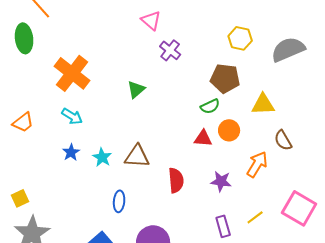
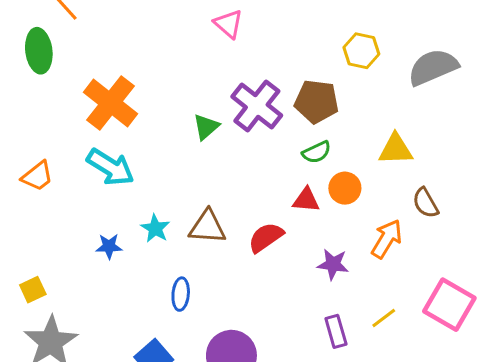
purple cross: (170, 50) -> (257, 106), moved, size x1.6
brown pentagon: (225, 78) -> (317, 101), moved
cyan arrow: (72, 116) -> (110, 167), size x1.5
blue star: (71, 152) -> (109, 246), moved, turned 30
red semicircle: (176, 180) -> (266, 237), moved, turned -120

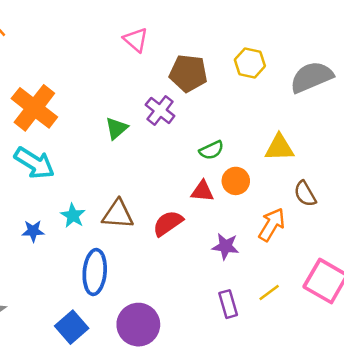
brown pentagon: (317, 101) -> (188, 73), moved
purple cross: (257, 106) -> (160, 110), size x0.7
blue ellipse: (181, 294) -> (95, 272), size x1.6

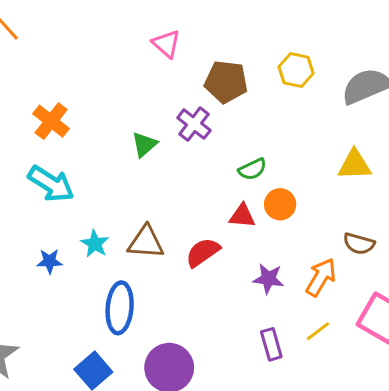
orange cross: (34, 108) -> (51, 121), size x0.7
yellow triangle: (279, 148) -> (354, 165), moved
brown semicircle: (305, 194) -> (359, 244), moved, turned -44
orange arrow: (272, 225) -> (321, 277), moved

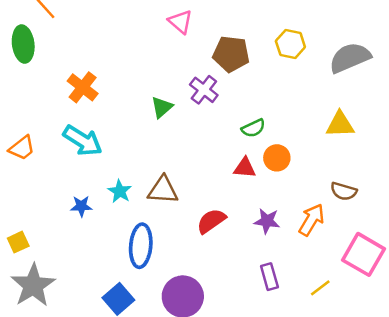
red semicircle: (203, 252) -> (211, 221), moved
yellow line: (318, 331) -> (320, 288), moved

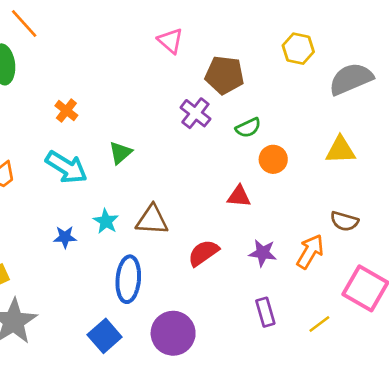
yellow hexagon: (290, 44) -> (298, 49), moved
orange cross: (83, 87) -> (66, 111), size x0.7
green triangle: (162, 107) -> (120, 153), moved
green semicircle: (253, 128) -> (248, 128), moved
orange circle: (277, 158) -> (273, 159), moved

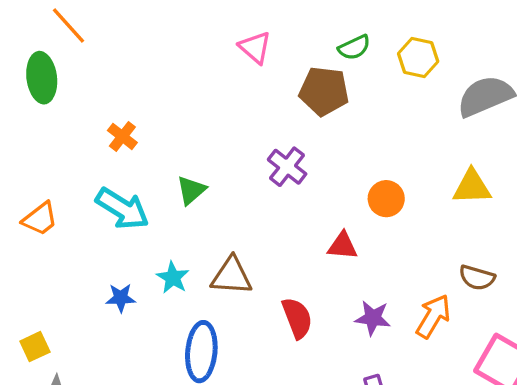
purple cross: (195, 113) -> (287, 167), moved
green semicircle: (248, 128) -> (354, 47), moved
red semicircle: (203, 253) -> (297, 318), turned 104

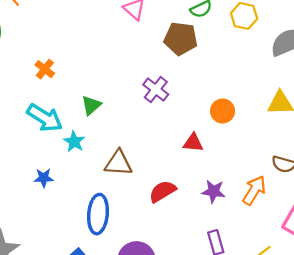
cyan star: (173, 278) -> (74, 142), moved
red semicircle: (297, 318) -> (163, 191), turned -100

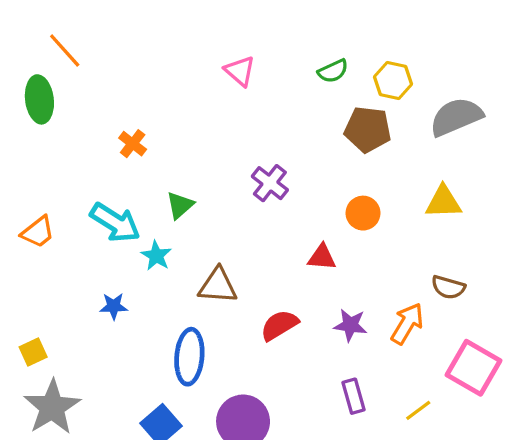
brown pentagon: (181, 39) -> (368, 129), moved
orange cross: (45, 69) -> (133, 144), moved

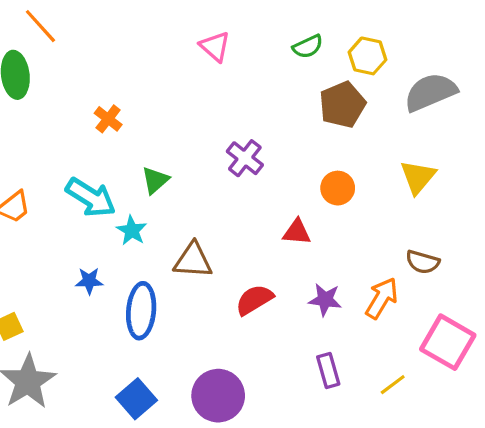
brown pentagon: (368, 129) -> (342, 105), turned -30
yellow triangle: (443, 202) -> (418, 177), turned -48
blue ellipse: (189, 357) -> (141, 311), moved

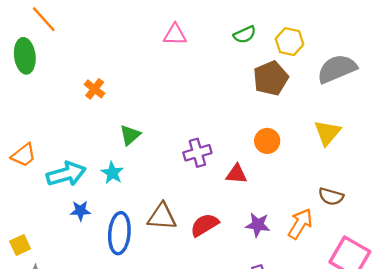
pink triangle: (215, 47) -> (175, 35), turned -40
purple cross: (245, 158) -> (197, 153), moved, turned 36
cyan arrow: (91, 197) -> (66, 174), moved, turned -48
brown triangle: (193, 260) -> (162, 217), moved

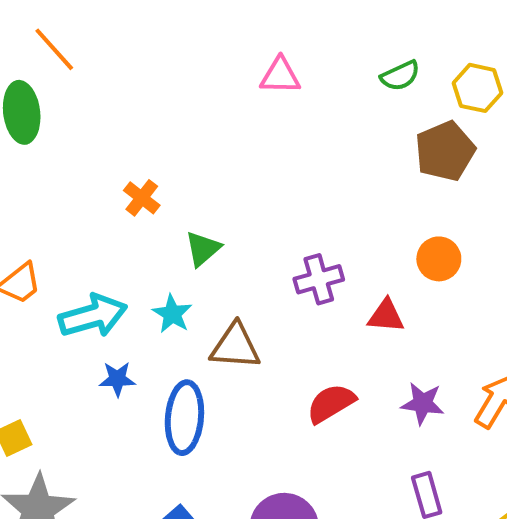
orange cross: (95, 89) -> (142, 198), moved
brown triangle: (162, 217) -> (235, 346), moved

